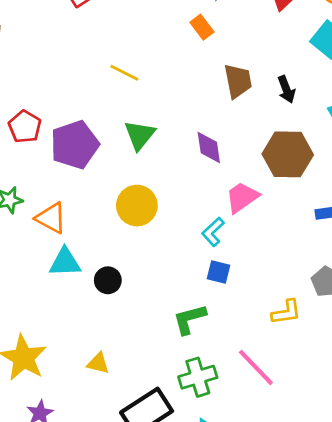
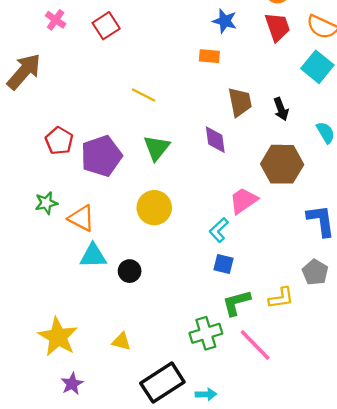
orange rectangle: (202, 27) -> (209, 56), turned -48
purple diamond: (209, 147) -> (215, 140), moved
green L-shape: (189, 319) -> (236, 303), moved
green cross: (198, 377) -> (206, 333), moved

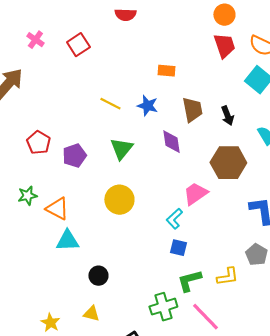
blue star: (225, 21) -> (147, 106), moved
purple pentagon: (101, 156) -> (74, 156), size x0.7
black circle: (130, 271) -> (98, 276), moved
yellow star: (58, 337) -> (50, 323), moved, size x0.6

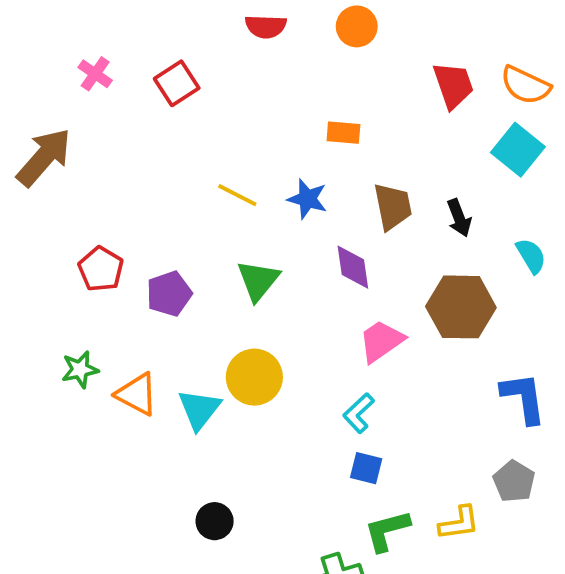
orange circle: (224, 15) -> (357, 26), moved
pink trapezoid: (195, 194) -> (381, 341), moved
cyan triangle: (67, 241) -> (199, 409), moved, turned -50

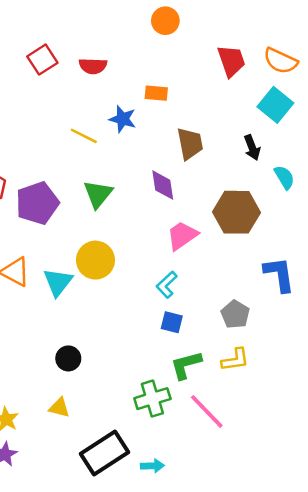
red semicircle: (266, 26) -> (93, 66), moved
blue star: (307, 199) -> (123, 119), moved
black arrow: (459, 218) -> (252, 148), moved
purple pentagon: (169, 294) -> (37, 203), size x1.4
gray pentagon: (514, 481) -> (235, 314), moved

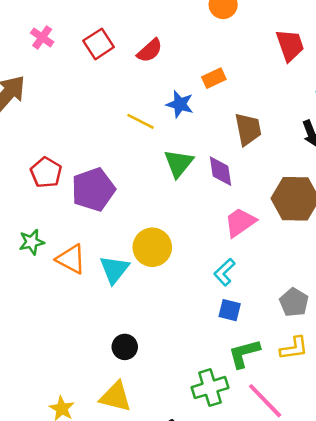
red semicircle: (93, 66) -> (150, 51), turned -44
orange rectangle: (156, 93) -> (214, 78), turned -30
green triangle: (98, 194) -> (179, 163), moved
yellow triangle: (59, 408) -> (116, 397), size x1.5

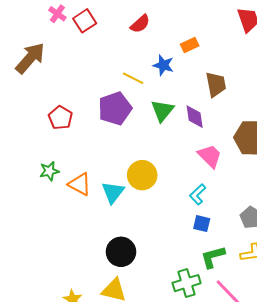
red square: (99, 44) -> (85, 21), moved
purple pentagon: (93, 190) -> (115, 109), moved
pink trapezoid: (240, 222) -> (210, 156), turned 80
black circle: (125, 347) -> (121, 252), size x1.5

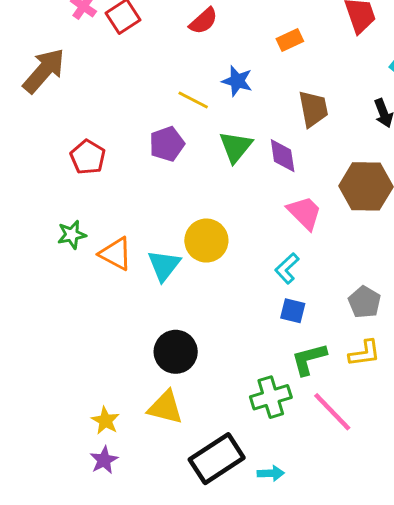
orange rectangle: (190, 45) -> (290, 40), moved
purple pentagon: (115, 109) -> (167, 144), size x0.7

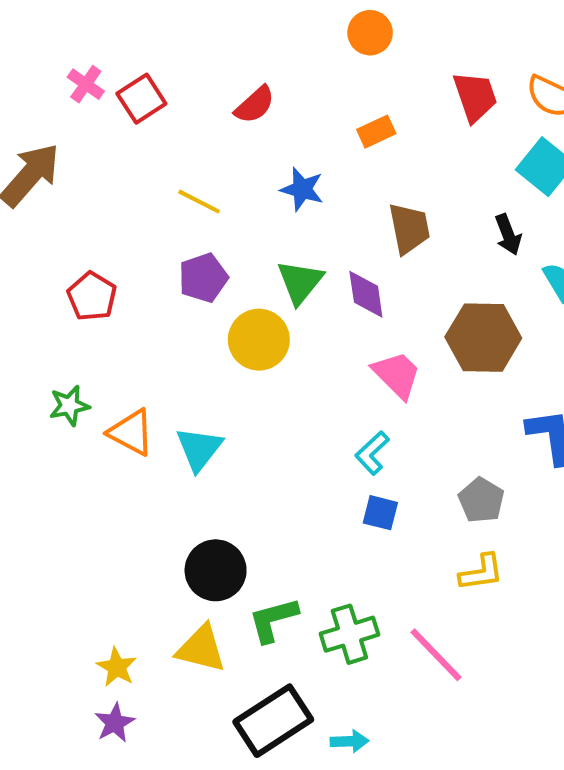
yellow line: (193, 100) -> (199, 202), moved
yellow circle: (206, 241) -> (259, 340), moved
green L-shape: (309, 359) -> (273, 620), moved

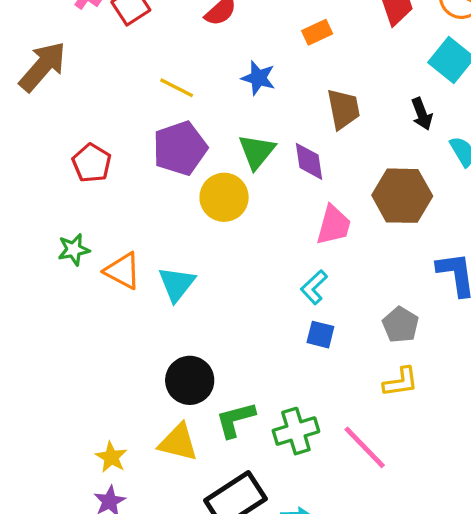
purple pentagon: (203, 278) -> (180, 148), size x1.4
pink trapezoid: (397, 375) -> (334, 225), turned 60

